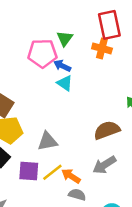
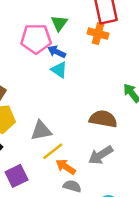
brown semicircle: (107, 130) -> (103, 119), turned 30
purple square: (29, 171) -> (17, 176), moved, turned -30
yellow line: (52, 172) -> (53, 151), moved

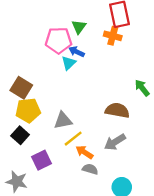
cyan triangle: (59, 70) -> (69, 63), moved, turned 42

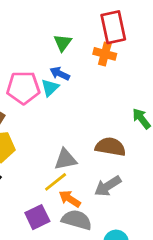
pink pentagon: (58, 40) -> (23, 88), moved
gray triangle: (63, 121) -> (65, 159), moved
purple square: (42, 160) -> (37, 217), moved
gray semicircle: (90, 169) -> (77, 220), size x1.5

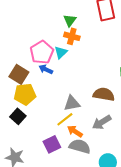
orange cross: (105, 54) -> (72, 36), moved
blue arrow: (60, 74) -> (46, 69), moved
pink pentagon: (23, 88) -> (42, 52), turned -30

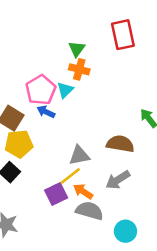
purple square: (52, 144) -> (56, 194), moved

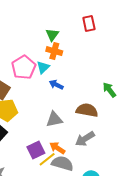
red rectangle: (123, 35) -> (89, 23), size x0.7
blue arrow: (46, 112) -> (56, 85), moved
yellow line: (70, 176) -> (47, 159), moved

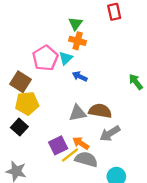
brown semicircle: (87, 110) -> (100, 111), moved

